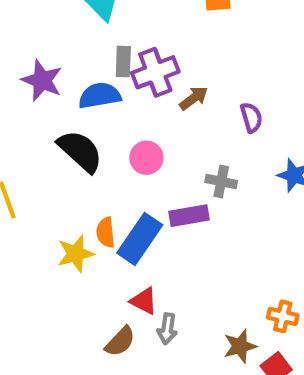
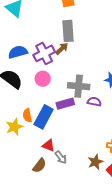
gray rectangle: (123, 61) -> (68, 31), moved, size x1.5
purple cross: (155, 72) -> (44, 53), moved
purple semicircle: (251, 117) -> (94, 102), moved, turned -56
gray cross: (221, 181) -> (79, 86), size x1.5
gray arrow: (167, 329) -> (61, 157), turned -40

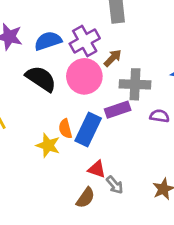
brown arrow: (62, 49) -> (113, 58), moved
pink circle: (43, 79) -> (84, 76), size x1.6
purple semicircle: (94, 102) -> (160, 116), moved
yellow star: (14, 127) -> (48, 145), turned -30

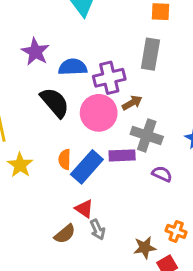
yellow star: (48, 145) -> (20, 165), moved

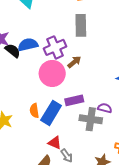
black semicircle: (55, 103) -> (13, 51), moved, size x0.7
gray cross: (147, 135) -> (91, 119), moved

